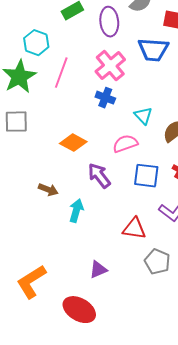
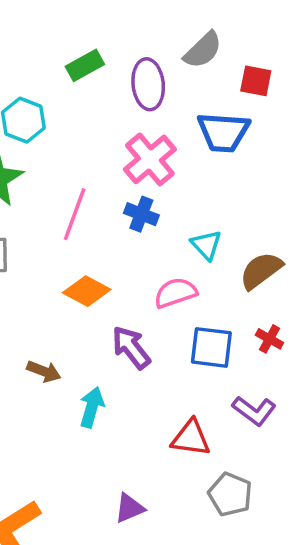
pink line: (61, 73) -> (75, 214), moved

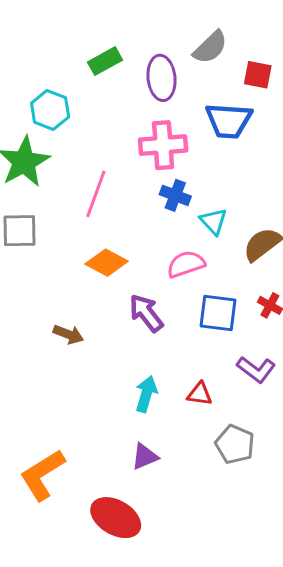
pink cross: (150, 159) -> (163, 145), turned 36
blue cross: (141, 214) -> (175, 195), moved
cyan arrow: (92, 407) -> (146, 394), moved
red triangle: (191, 438) -> (200, 394), size x0.7

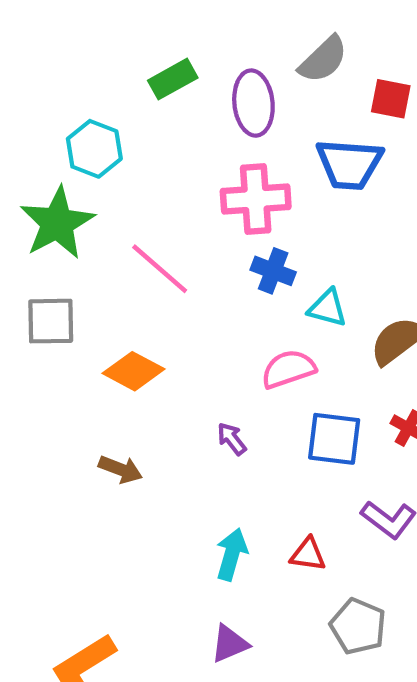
pink line: (96, 194) -> (160, 269), turned -69
cyan triangle: (213, 221) -> (328, 308), turned -32
orange diamond: (107, 263) -> (134, 371), moved
purple arrow: (146, 313) -> (232, 439), size x0.6

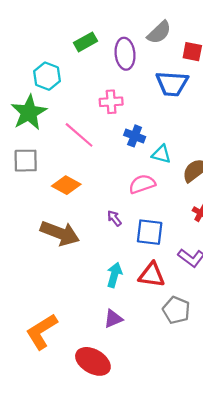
pink cross: (256, 199) -> (111, 102), moved, size x0.7
blue square: (334, 439) -> (150, 232), moved
brown arrow: (120, 469) -> (60, 233), size x1.8
red triangle: (308, 554) -> (152, 275), size x1.5

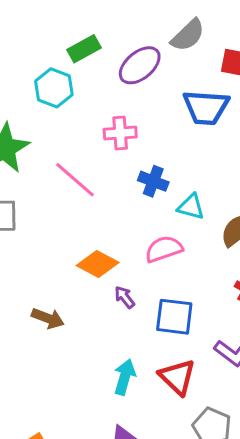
purple ellipse: (125, 54) -> (140, 65), turned 56
cyan hexagon: (47, 76) -> (54, 88), moved
orange diamond: (66, 185) -> (98, 264), moved
brown arrow: (60, 233) -> (48, 318), size x0.6
red triangle: (152, 275) -> (177, 377), turned 36

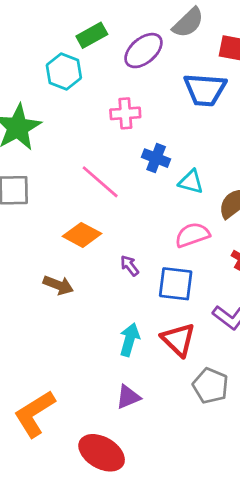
pink line: (75, 180) -> (100, 182), moved
pink semicircle: (164, 249) -> (192, 235), moved
orange diamond: (98, 264) -> (82, 235), moved

